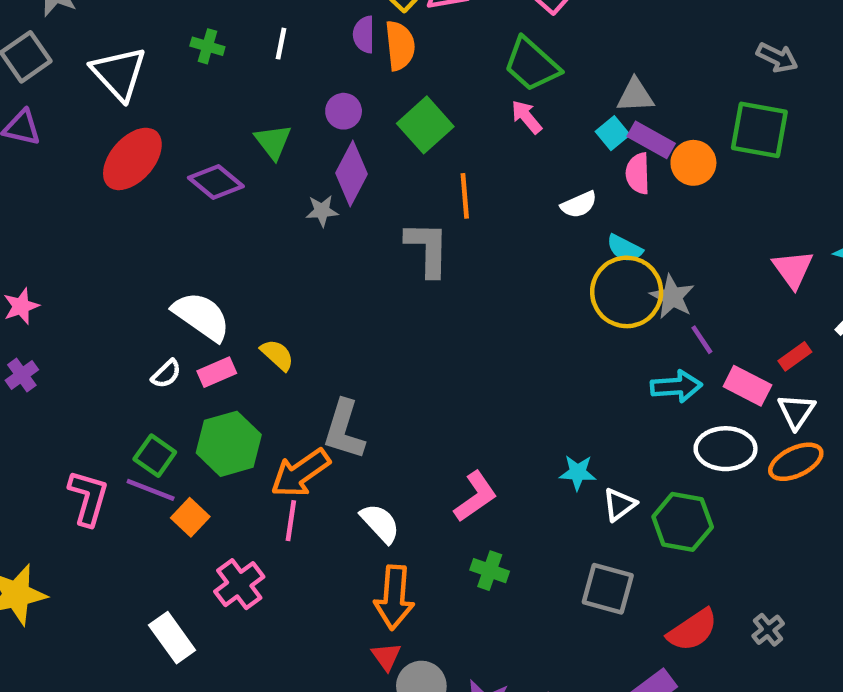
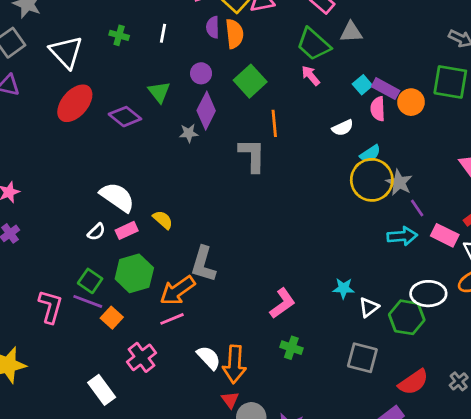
gray triangle: (635, 95) -> (351, 32), moved
cyan semicircle: (625, 248) -> (370, 154), turned -60
white ellipse: (726, 449) -> (428, 294), moved
pink line: (291, 521) -> (172, 319), turned 60
white semicircle: (380, 523) -> (209, 358), moved

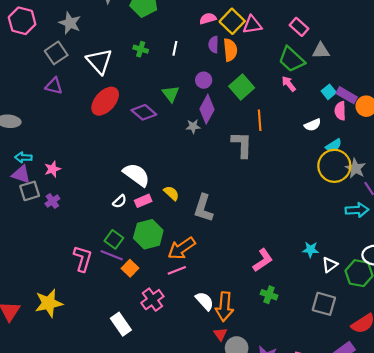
gray L-shape: (203, 264) -> (203, 208), moved

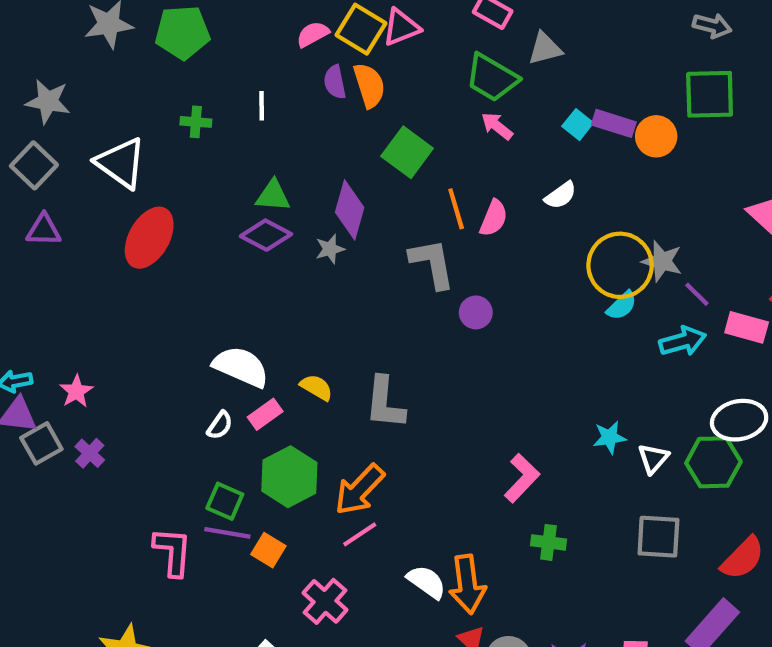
purple circle: (204, 80) -> (476, 312), moved
green triangle: (171, 94) -> (273, 196), turned -36
pink semicircle: (340, 111) -> (494, 218), moved, turned -144
purple diamond: (144, 112) -> (266, 235), moved
cyan semicircle: (334, 146) -> (622, 306), moved

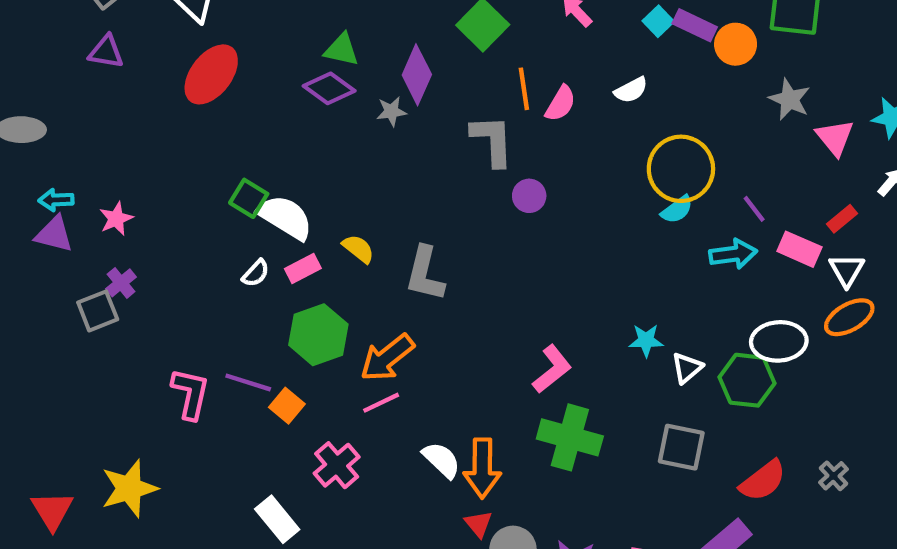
gray star: (662, 261) -> (790, 99), moved
gray square: (41, 443) -> (98, 311), moved
green square: (225, 501) -> (249, 198), moved
green cross: (549, 542) -> (570, 437), size x1.8

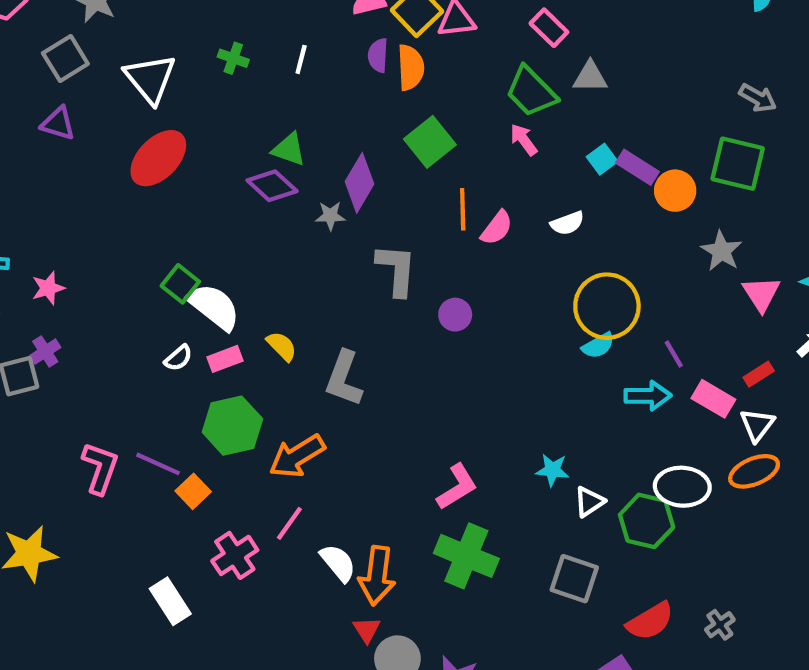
gray L-shape: (492, 140) -> (396, 270), moved
pink line: (381, 403) -> (289, 523), moved, turned -36

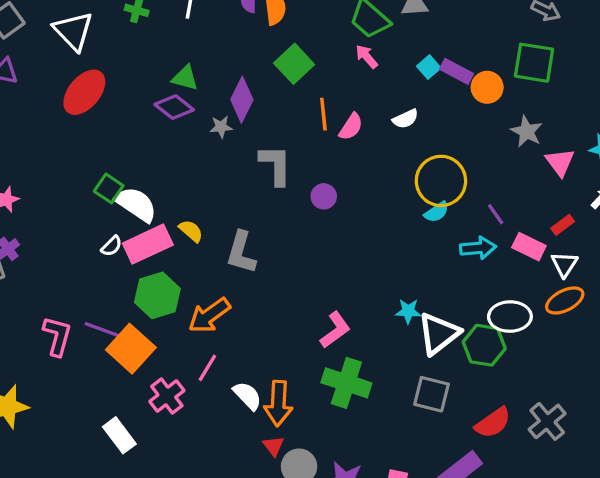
pink rectangle: (225, 359) -> (148, 244), size x1.8
orange square: (193, 491) -> (131, 349), size x1.8
white triangle: (589, 502) -> (439, 334), size x1.8
gray cross: (720, 625) -> (547, 421), size x1.6

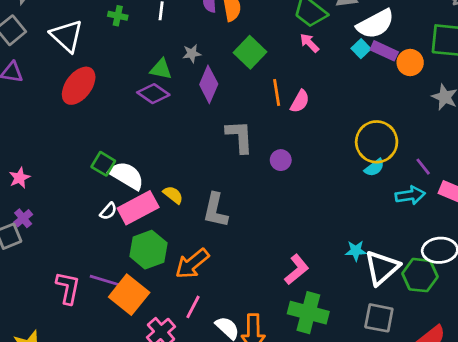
white semicircle: (405, 119) -> (375, 24), moved, size x1.8
gray star: (221, 127) -> (192, 54), moved

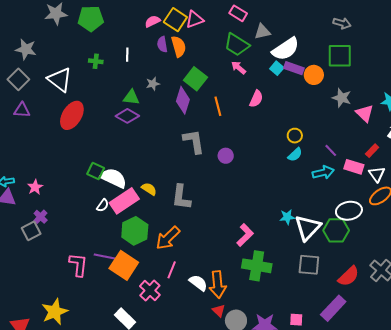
purple diamond: (209, 84) -> (183, 100), moved
pink semicircle: (300, 101) -> (256, 99), moved
yellow circle: (377, 142) -> (295, 136), size x0.5

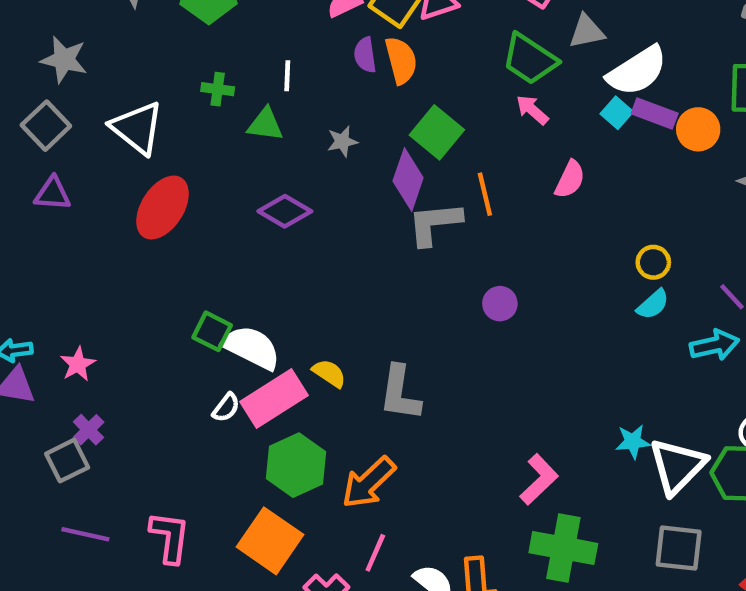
green triangle: (131, 97) -> (265, 124), moved
gray L-shape: (194, 141) -> (435, 223), moved, turned -88
purple line: (105, 257) -> (85, 534), moved

